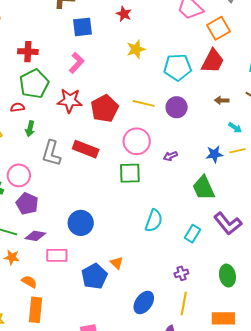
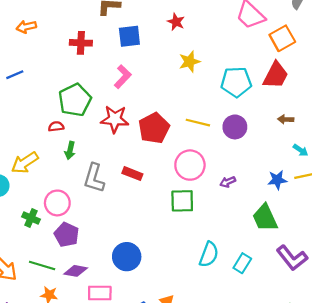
red cross: (28, 52) -> (81, 43), moved
red rectangle: (86, 149) -> (132, 174), size x0.7
cyan rectangle: (192, 234) -> (242, 263), moved

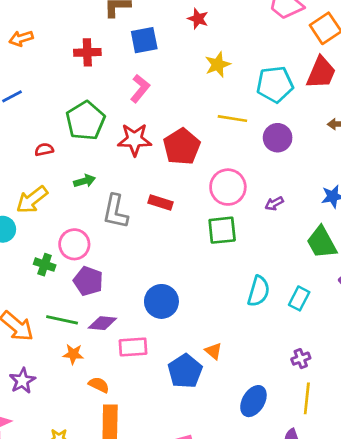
yellow line: (198, 123) -> (232, 119), moved
red semicircle: (56, 126) -> (44, 150), moved
green arrow: (70, 150) -> (84, 181), turned -114

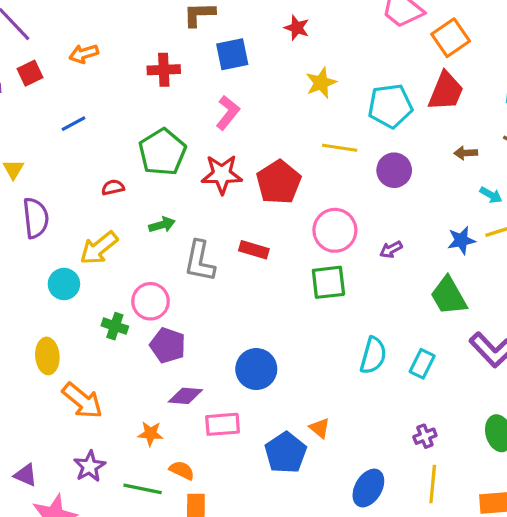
green line: (62, 320) -> (143, 489), moved

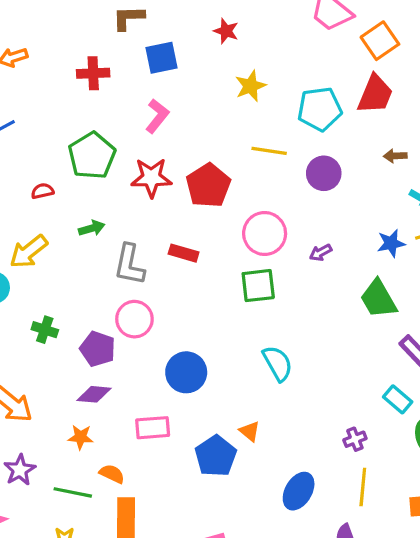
pink circle: (150, 301) -> (134, 319), moved
cyan semicircle: (373, 355) -> (278, 363), moved, turned -45
cyan rectangle: (422, 364) -> (398, 399), moved, turned -76
purple diamond: (185, 396) -> (94, 394), moved

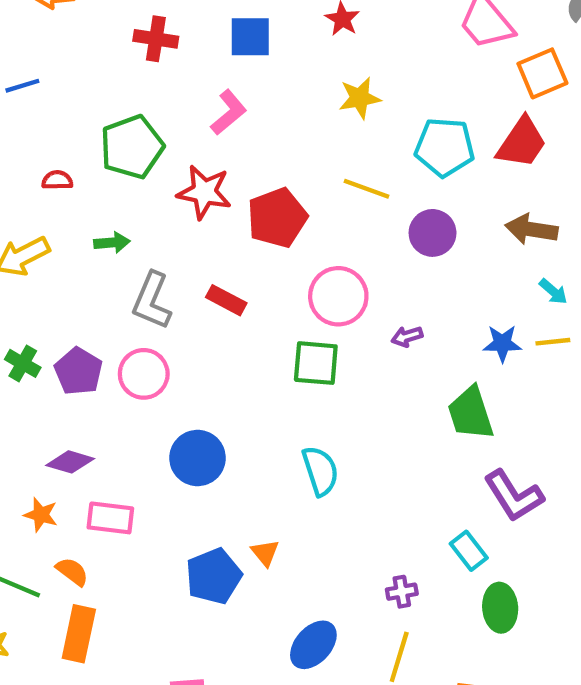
brown arrow: (395, 156) -> (531, 229), size x1.6
purple pentagon: (98, 349) -> (78, 371), moved
pink rectangle: (153, 428) -> (110, 518), moved

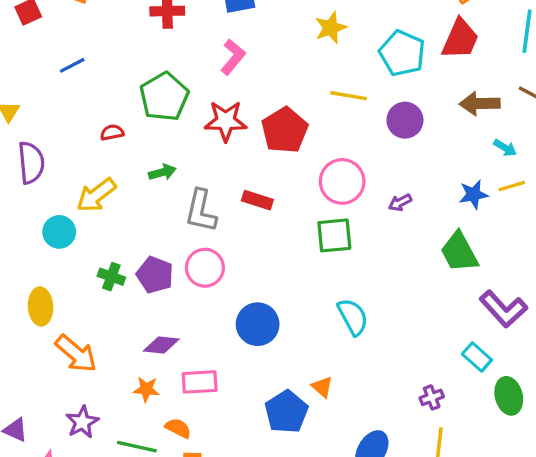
cyan pentagon: (445, 147) -> (402, 53), turned 30

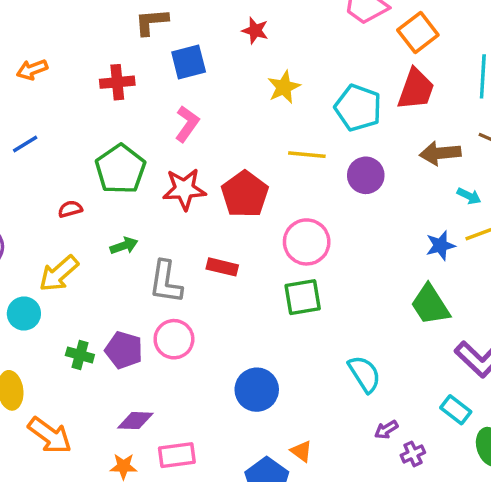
purple arrow: (400, 203) -> (386, 430), moved
cyan semicircle: (353, 317) -> (364, 374), moved
blue circle: (258, 324) -> (257, 390), moved

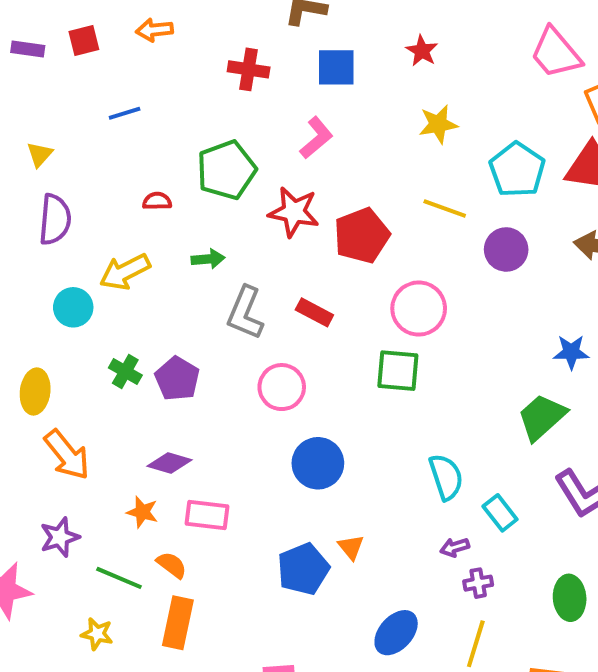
green trapezoid: (430, 305) -> (542, 417), turned 66
pink circle: (174, 339) -> (282, 387), moved
cyan rectangle: (456, 410) -> (500, 513), moved

